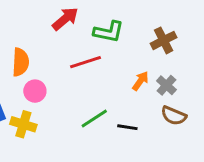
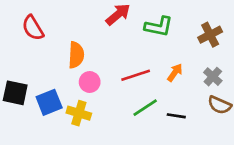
red line: (86, 62) -> (136, 75), moved
orange arrow: (140, 81) -> (175, 73), moved

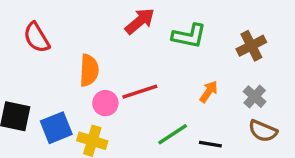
red line: (136, 75) -> (140, 92), moved

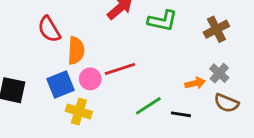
red semicircle: (37, 38) -> (49, 29), moved
orange arrow: (209, 92) -> (195, 83), moved, turned 42
blue square: (56, 128) -> (60, 85), moved

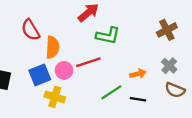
green L-shape: (163, 21) -> (108, 36), moved
orange arrow: (195, 83) -> (138, 74), moved

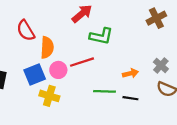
brown cross: (167, 30) -> (156, 18), moved
green line: (111, 92) -> (105, 91), turned 35

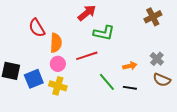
pink circle: (58, 70) -> (58, 64), moved
blue square: (35, 74) -> (34, 79), moved
green line: (105, 91) -> (107, 82), turned 48

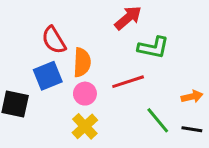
blue square: (34, 79) -> (48, 76), moved
yellow cross: (58, 86) -> (85, 126), turned 30

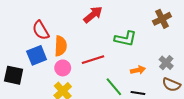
green L-shape: (153, 48) -> (125, 39), moved

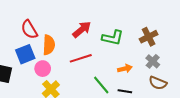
red arrow: (93, 15) -> (82, 29), moved
brown cross: (162, 19) -> (149, 37), moved
pink circle: (63, 68) -> (43, 69), moved

